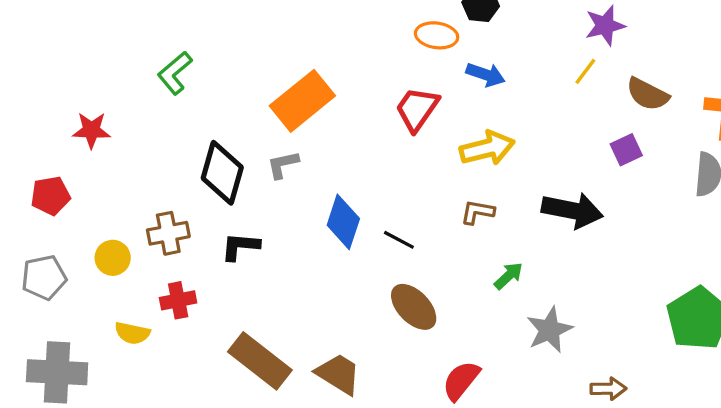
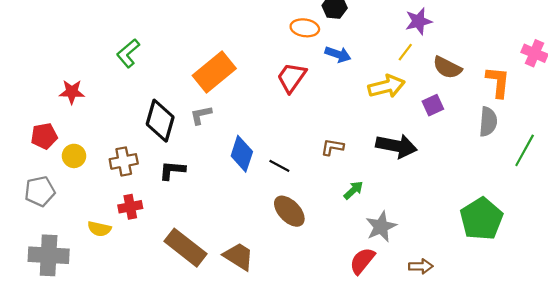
yellow arrow: (487, 148) -> (387, 86), moved
yellow circle: (113, 258) -> (74, 156), moved
red semicircle: (461, 380) -> (362, 261), moved

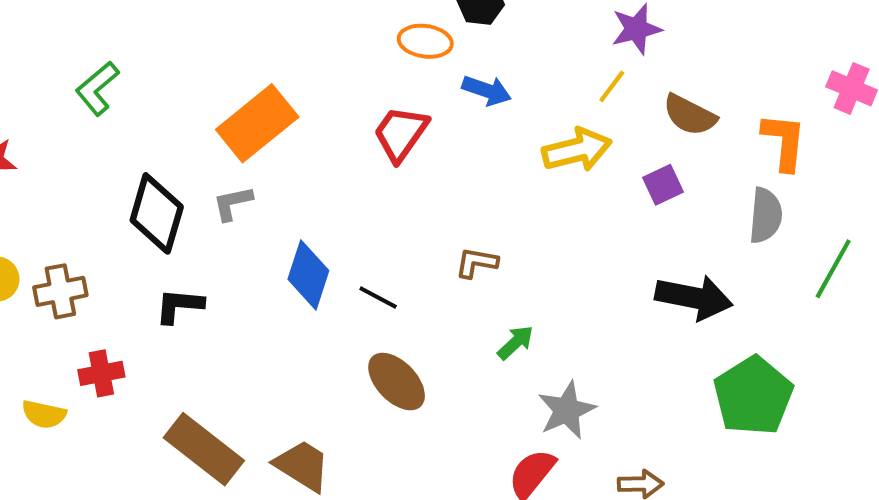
black arrow: (396, 146) -> (694, 297), moved
brown cross: (124, 161) -> (60, 291), moved

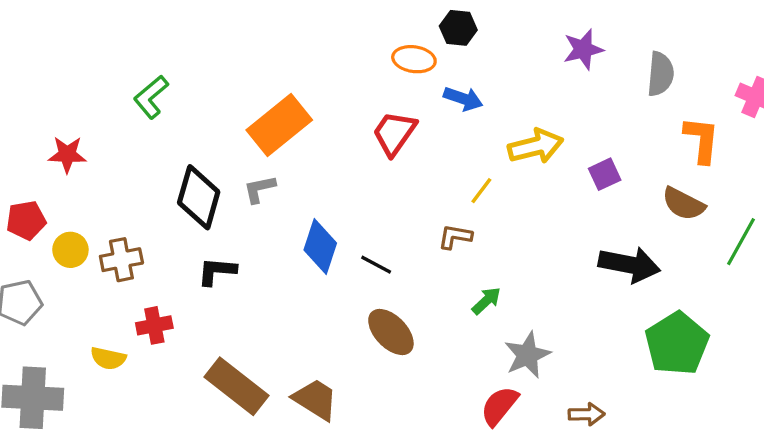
yellow line: (612, 86) -> (481, 191), moved
brown semicircle: (690, 115) -> (684, 204), moved
gray semicircle: (766, 215) -> (660, 74), moved

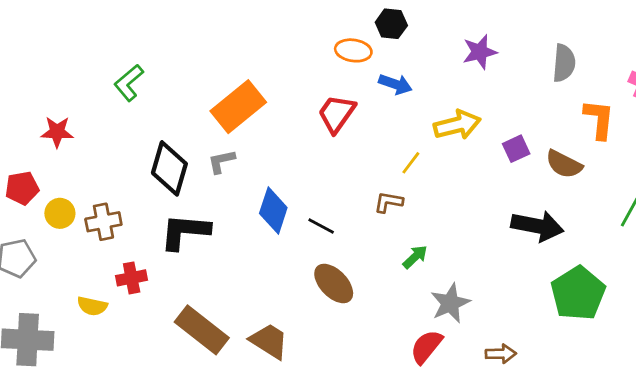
purple star: (583, 49) -> (480, 52), moved
brown semicircle: (684, 204) -> (564, 164), moved
black L-shape: (217, 271) -> (185, 232), size x1.5

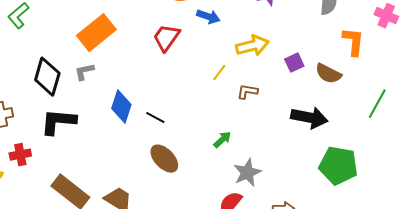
brown L-shape: (388, 202) -> (247, 92), moved
green pentagon: (578, 293) -> (338, 166), turned -30

